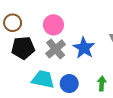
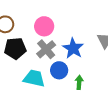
blue circle: (69, 84) -> (59, 70), moved
green arrow: (102, 84) -> (79, 82), moved

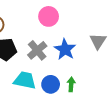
pink circle: (44, 26) -> (49, 16), moved
blue circle: (59, 70) -> (51, 84), moved

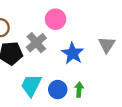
gray cross: (37, 50) -> (36, 43), moved
cyan trapezoid: (25, 80) -> (31, 85), turned -75

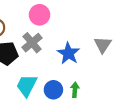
pink circle: (56, 19) -> (39, 15), moved

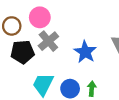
pink circle: (39, 15) -> (40, 17), moved

